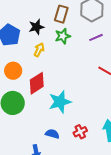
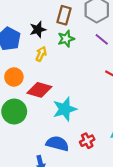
purple line: (96, 37) -> (102, 39), turned 64
red diamond: (37, 83) -> (39, 90), turned 50
blue semicircle: (52, 134) -> (57, 144), size x1.5

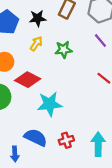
green star: (66, 39) -> (64, 50), moved

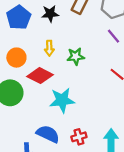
yellow arrow: (36, 44) -> (49, 48), moved, turned 144
green star: (64, 50) -> (76, 56), moved

